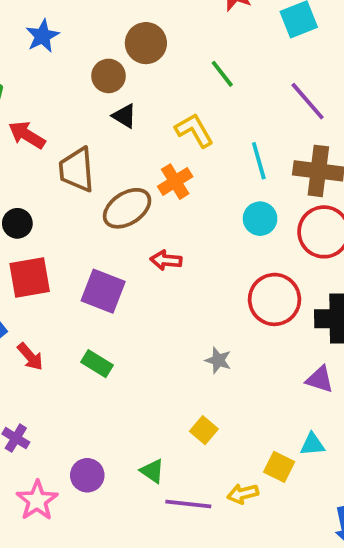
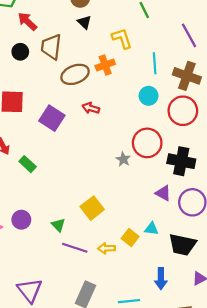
black circle: (17, 223) -> (20, 52), moved
gray star: (218, 360) -> (123, 159), moved
green rectangle: (97, 364) -> (28, 164), moved
yellow square: (204, 430) -> (92, 208), size x1.5

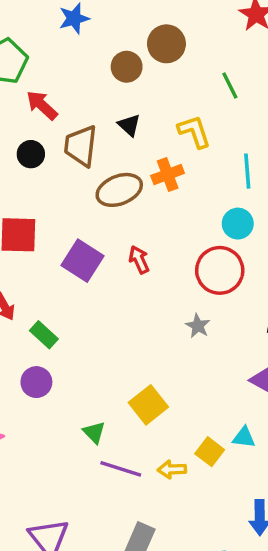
black triangle: (84, 22) -> (129, 125), moved
red arrow: (91, 108) -> (139, 260), moved, turned 49
red circle: (147, 143) -> (220, 270), moved
purple circle: (21, 220) -> (36, 382), moved

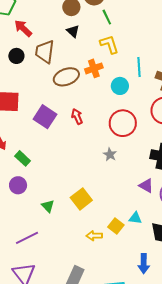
green line: (230, 86) -> (107, 17), moved
black triangle: (129, 125) -> (73, 31), moved
cyan circle: (238, 224) -> (120, 86), moved
green triangle: (94, 432) -> (48, 206), moved
purple line: (121, 469) -> (27, 238), moved, turned -45

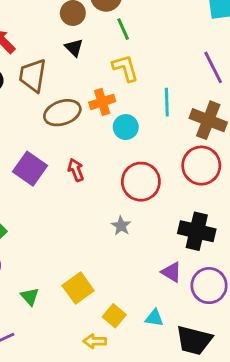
cyan circle: (120, 86) -> (126, 127), moved
yellow square: (116, 226) -> (114, 316), moved

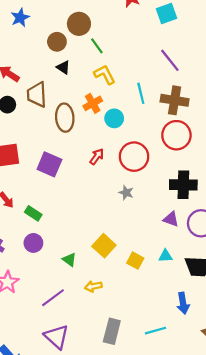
brown ellipse: (62, 113) -> (65, 118), turned -64
red arrow: (76, 170) -> (97, 157), moved, turned 70
yellow arrow: (95, 341) -> (93, 286), moved

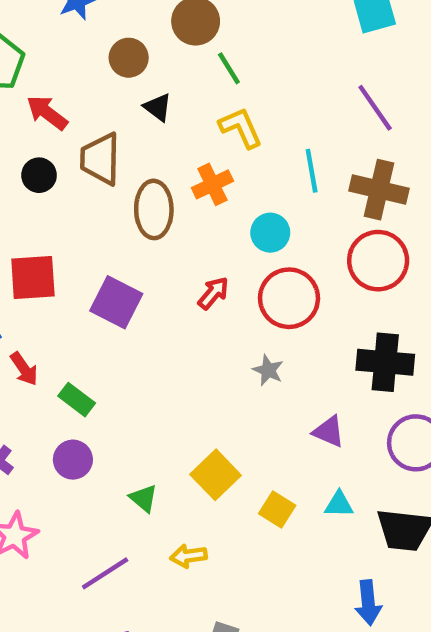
brown circle: (57, 42) -> (129, 58), moved
cyan circle: (114, 118) -> (270, 233), moved
purple triangle: (171, 219) -> (329, 432), moved

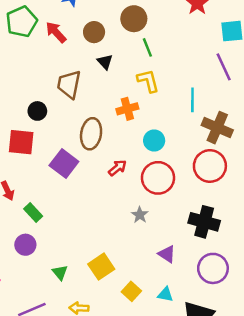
purple line: (375, 108) -> (224, 67), moved
red arrow: (47, 113) -> (56, 32), moved
cyan line: (312, 171) -> (192, 100), moved
black circle: (39, 175) -> (37, 111), moved
brown ellipse: (154, 209) -> (91, 134), moved

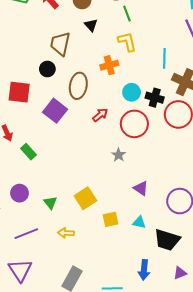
black circle: (37, 111) -> (47, 69), moved
black cross: (204, 222) -> (155, 98), moved, size x0.7
purple circle: (25, 245) -> (20, 193), moved
yellow square: (131, 291) -> (111, 219), turned 35

